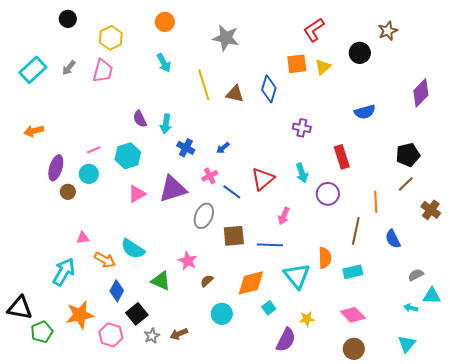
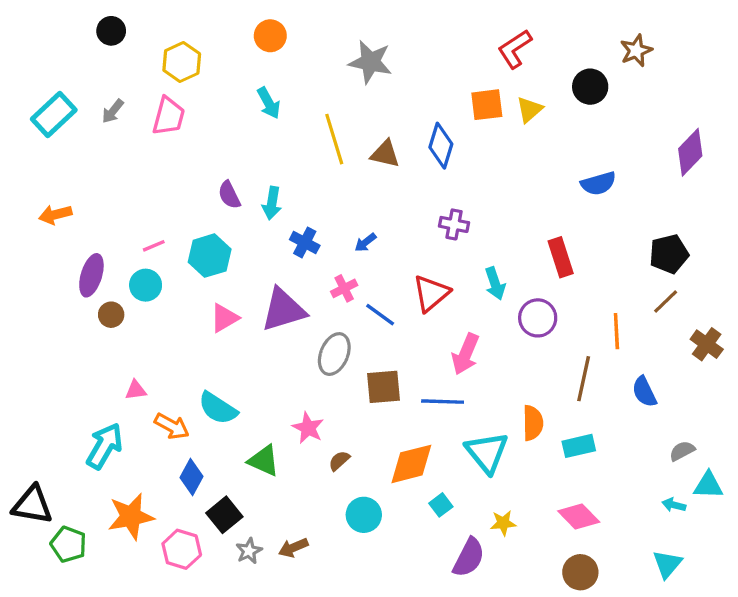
purple cross: (302, 128) -> (454, 224), moved
pink arrow: (284, 216) -> (466, 354), size x1.4
green pentagon: (42, 332) -> (68, 544), turned -30

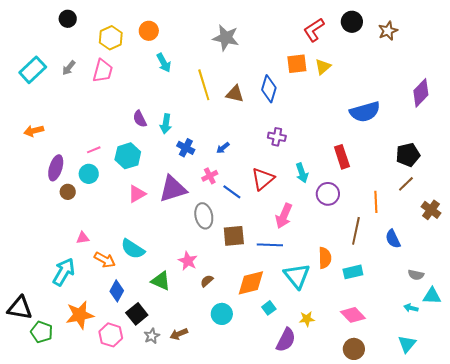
orange circle: (270, 36) -> (149, 31), moved
black circle: (590, 87) -> (352, 22), moved
blue semicircle: (598, 183) -> (365, 112), size x1.4
gray ellipse: (334, 354) -> (204, 216), turned -35
gray semicircle: (682, 451) -> (416, 275), turned -140

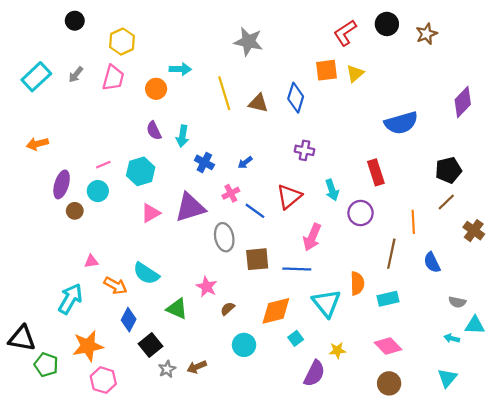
orange circle: (149, 31) -> (156, 89), moved
cyan arrow: (164, 63) -> (180, 69), turned -60
pink hexagon: (111, 335) -> (103, 380), moved

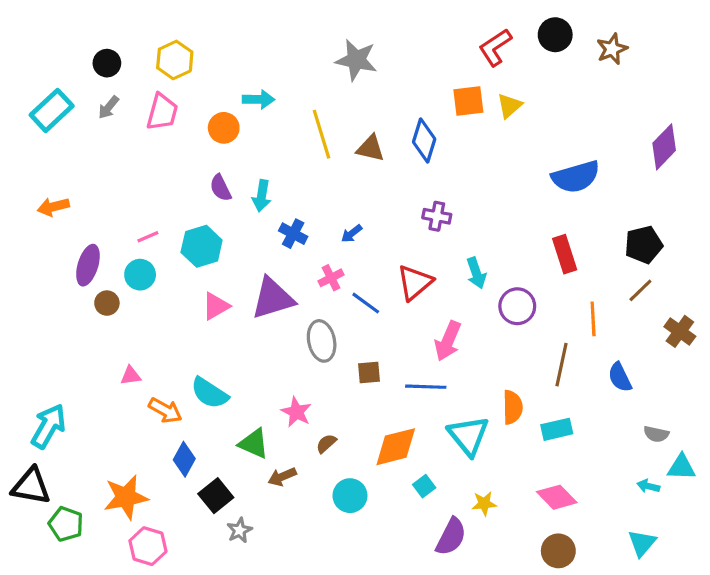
black circle: (75, 21) -> (107, 63), moved
red rectangle: (376, 172) -> (565, 254), moved
brown square: (257, 259) -> (369, 372), size x0.7
cyan arrow: (70, 299) -> (49, 426), moved
brown arrow: (197, 367) -> (282, 477), moved

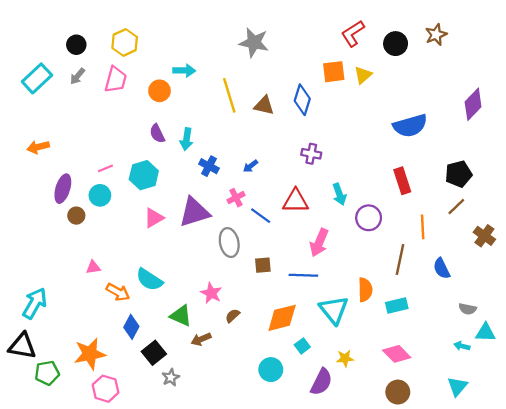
black circle: (555, 35) -> (396, 44), moved
red triangle: (415, 283) -> (296, 201), turned 40
cyan circle: (350, 496) -> (271, 370), moved
green pentagon: (66, 524) -> (47, 373), turned -30

